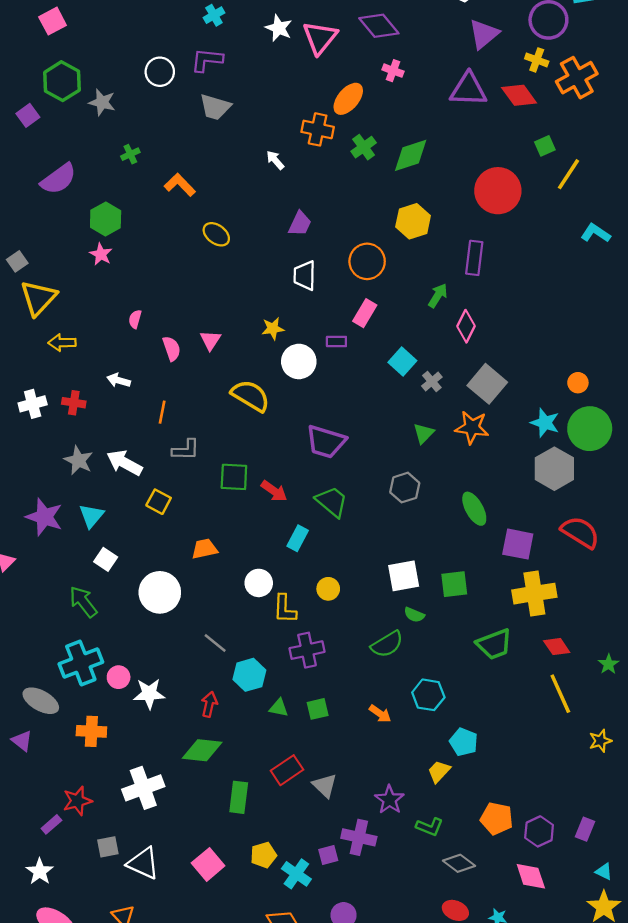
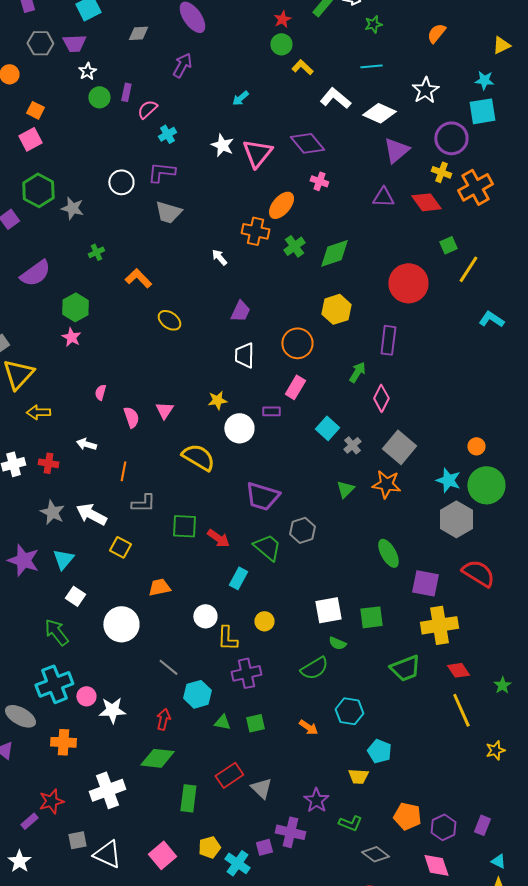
purple triangle: (468, 89) -> (383, 197), size x0.7
gray hexagon: (405, 488) -> (302, 530), moved
yellow trapezoid: (439, 771) -> (358, 776), turned -130

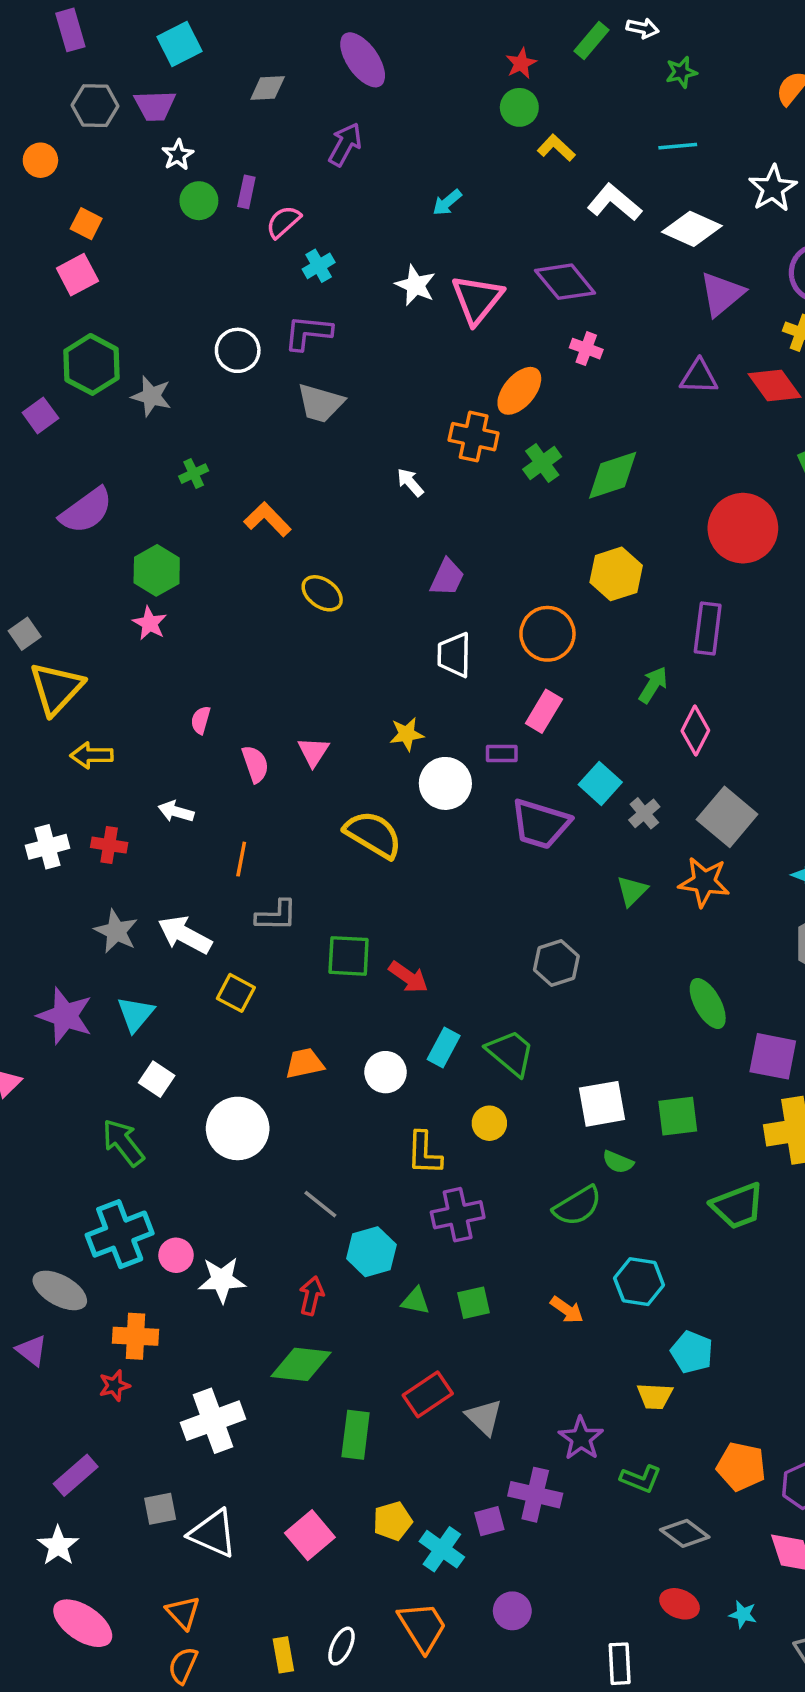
purple trapezoid: (262, 496) -> (540, 824), moved
green trapezoid: (267, 547) -> (511, 1053), moved
white circle: (205, 616) -> (386, 1072), moved
red star: (51, 801) -> (114, 1386), moved, size x0.7
purple rectangle: (29, 821) -> (76, 1475), size x1.4

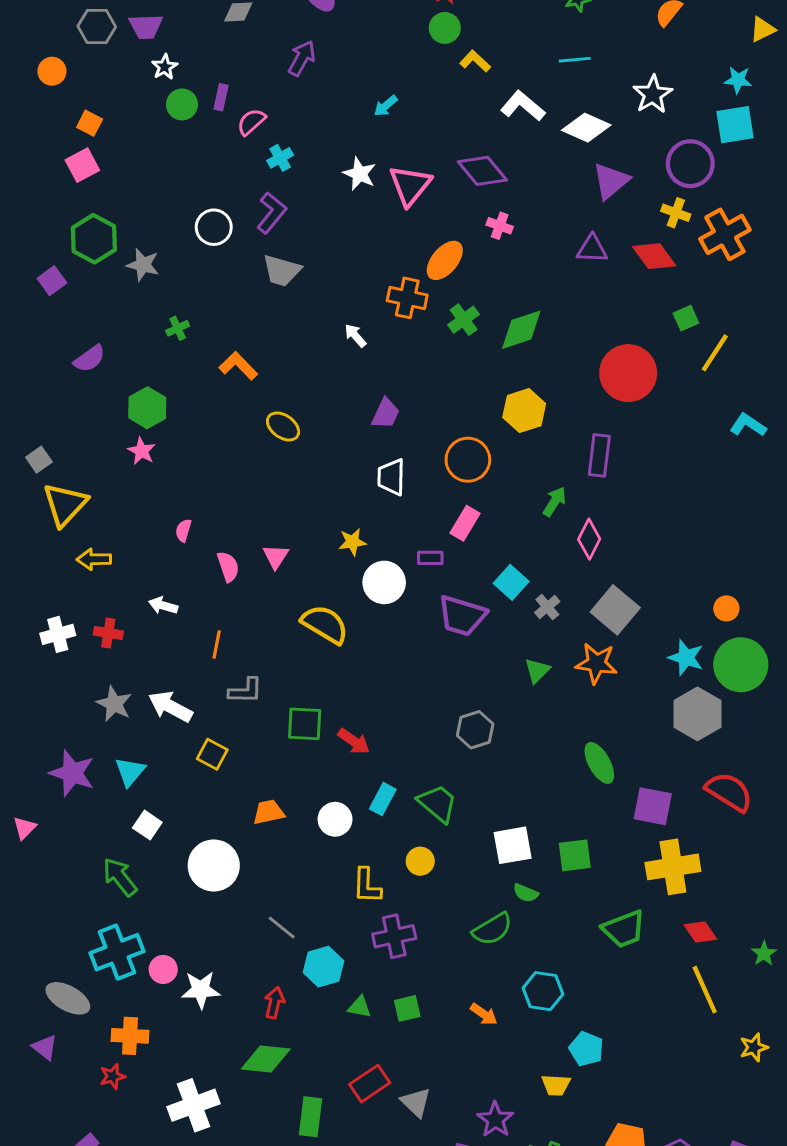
purple L-shape: (308, 333) -> (271, 213), turned 123
purple semicircle: (86, 511) -> (90, 359), size x0.7

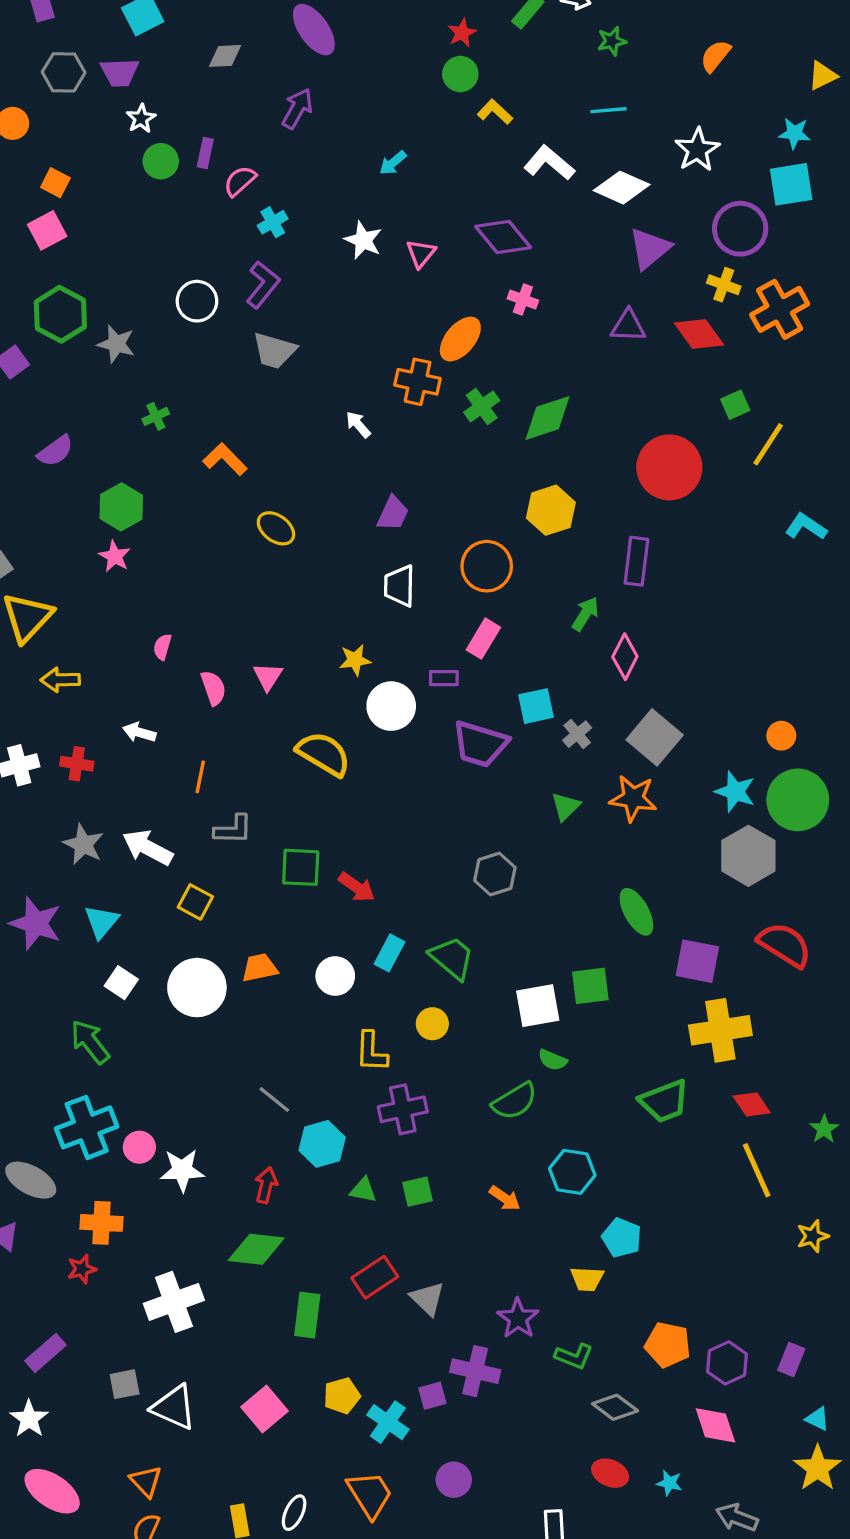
pink triangle: (410, 185) -> (421, 253), size x0.6
cyan square: (511, 582) -> (536, 706), turned 36
green square: (575, 855) -> (590, 986), moved
white circle: (214, 865) -> (197, 988), moved

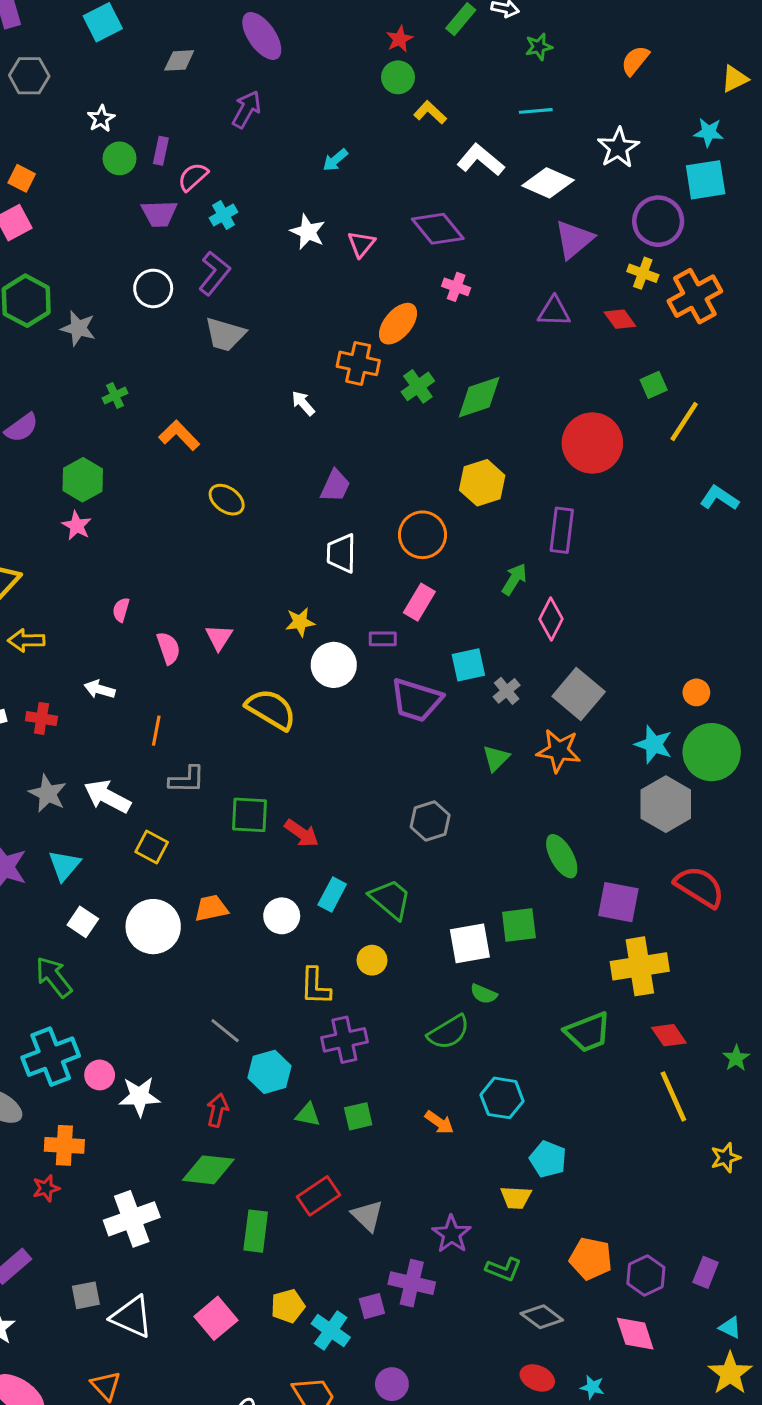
purple trapezoid: (120, 72) -> (159, 213), moved
red diamond: (699, 334) -> (620, 319), size x0.7

